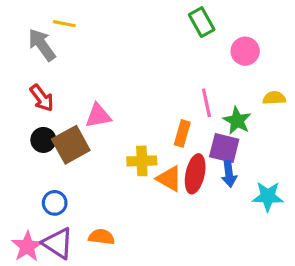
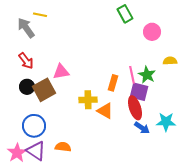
pink line: (206, 103) -> (132, 75), moved
red ellipse: (195, 174) -> (135, 108), moved, turned -30
blue arrow: (229, 174) -> (142, 128), moved, turned -49
blue circle: (55, 203) -> (34, 126), size x1.5

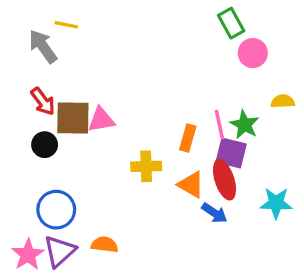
green rectangle: (125, 14) -> (231, 23), moved
brown square: (44, 90) -> (73, 118), moved, turned 30
orange triangle: (105, 111) -> (191, 185), moved
blue arrow: (142, 128) -> (214, 213), moved
purple triangle: (36, 151) -> (60, 251), turned 45

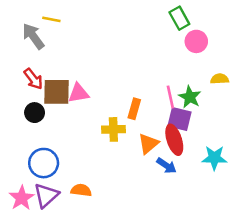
orange rectangle: (188, 138) -> (134, 109), moved
orange triangle: (191, 185) -> (148, 144), turned 50

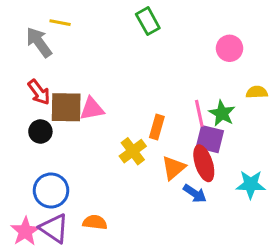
green rectangle: (179, 18) -> (148, 21), moved
yellow cross: (113, 129) -> (133, 151), turned -35
purple triangle: (46, 195) -> (54, 228), turned -44

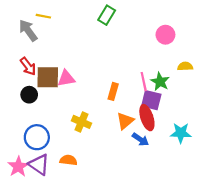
green rectangle: (148, 21) -> (107, 15), turned 60
yellow cross: (133, 151) -> (82, 122), moved, turned -30

